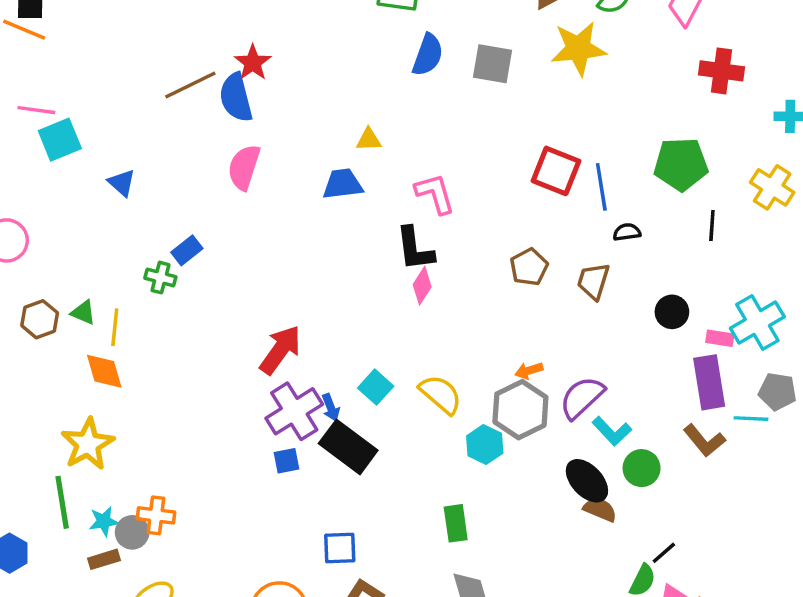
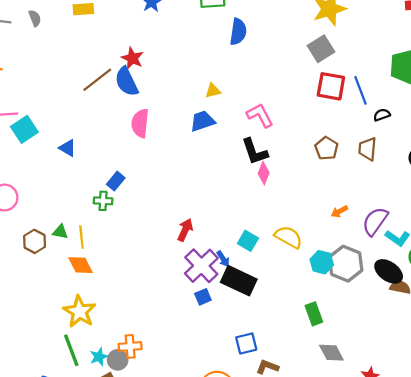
gray square: (493, 64) -> (321, 49), moved, turned -30
red arrow: (280, 350) -> (185, 230), size x0.7
gray hexagon: (520, 410) -> (346, 264), moved

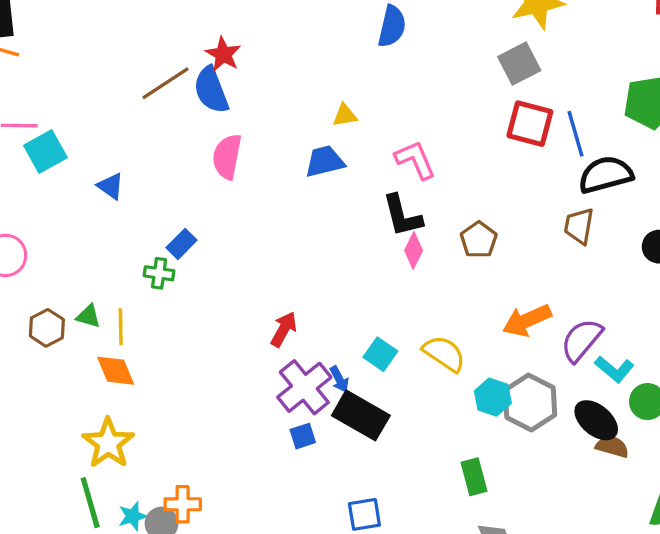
black semicircle: (382, 115) -> (606, 175), size x2.0
brown pentagon: (326, 148) -> (479, 240), moved
orange arrow: (339, 212) -> (527, 320), size x1.8

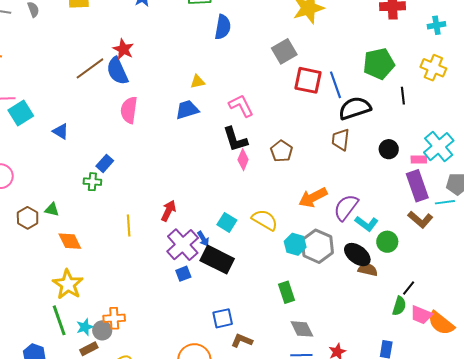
gray square: (519, 64) -> (284, 51), moved
yellow line: (121, 327) -> (129, 226), moved

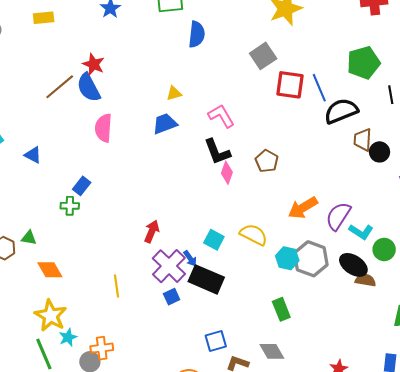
brown trapezoid: (341, 140) -> (363, 140), moved
yellow line: (129, 226) -> (117, 286), moved
cyan star: (85, 327) -> (68, 337), moved
gray diamond: (302, 329) -> (272, 351), moved

